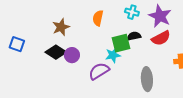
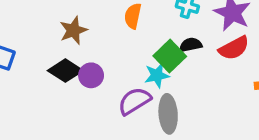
green square: (121, 43) -> (170, 56), turned -30
gray ellipse: (147, 79) -> (168, 114), moved

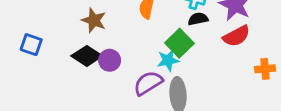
brown star: (73, 30) -> (94, 20), turned -30
black semicircle: (191, 45) -> (198, 19), moved

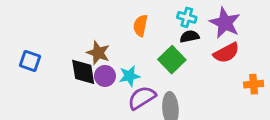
brown star: (94, 20) -> (98, 53), moved
black diamond: (87, 56) -> (83, 72), turned 48
cyan star: (168, 60) -> (130, 76), moved

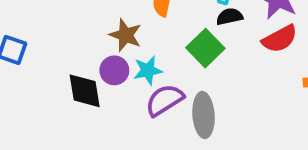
brown star: (98, 53) -> (125, 35), moved
black diamond: (83, 72) -> (85, 91), moved

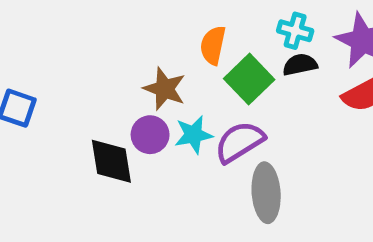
green square: (205, 48) -> (249, 79), moved
purple semicircle: (164, 100) -> (239, 142), moved

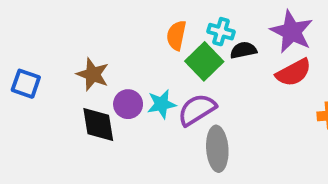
cyan cross: (295, 31) -> (221, 32), moved
brown star: (165, 89) -> (93, 74), moved

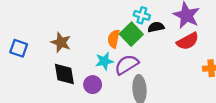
orange semicircle: (176, 35) -> (114, 39), moved
purple circle: (128, 104) -> (93, 85), moved

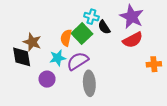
black semicircle: (156, 27) -> (104, 27), turned -112
brown star: (61, 42) -> (32, 42), moved
black diamond: (64, 74) -> (22, 57), moved

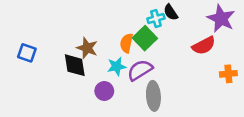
cyan cross: (91, 17) -> (156, 19), turned -32
purple star: (132, 17) -> (221, 19), moved
black semicircle: (104, 27) -> (171, 12), moved

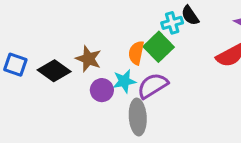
black diamond: (75, 65) -> (54, 71), moved, turned -45
purple circle: (104, 91) -> (102, 90), moved
gray ellipse: (153, 96) -> (138, 117), moved

